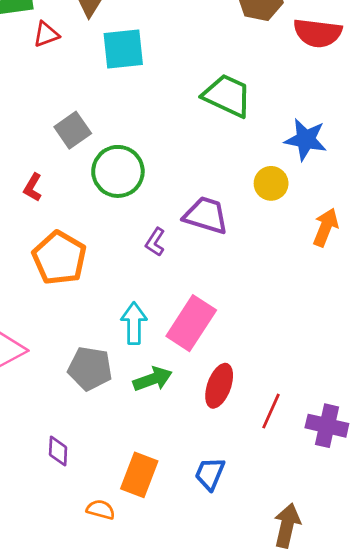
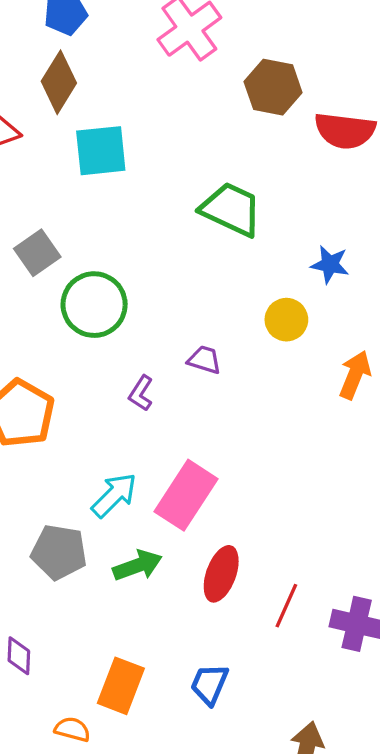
blue star: (306, 139) -> (330, 264), size x0.7
purple trapezoid: (206, 215) -> (204, 360), size x0.6
cyan arrow: (134, 323) -> (114, 495), turned 45

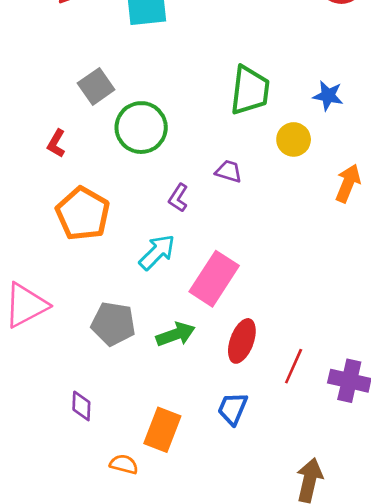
green trapezoid: (231, 209) -> (250, 90), moved, turned 72
cyan arrow: (114, 495) -> (157, 252), moved
blue trapezoid: (209, 684) -> (233, 409), moved

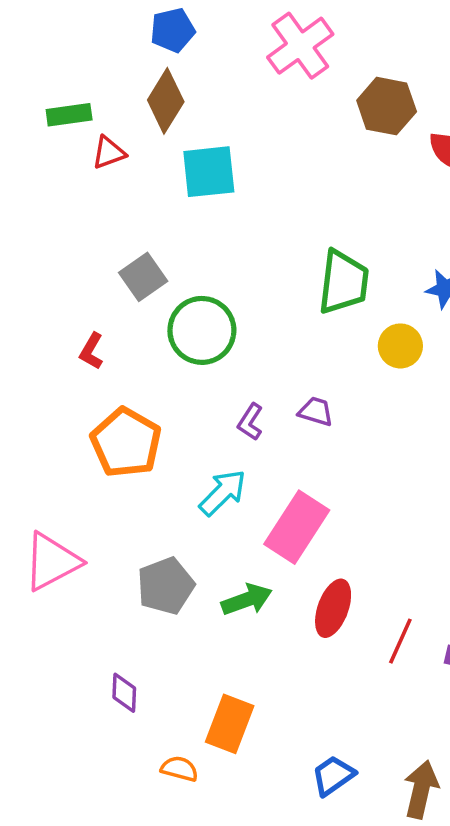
purple trapezoid: (229, 171) -> (316, 412), moved
gray pentagon: (113, 324) -> (166, 586), turned -30
blue trapezoid: (233, 409) -> (333, 776), moved, turned 32

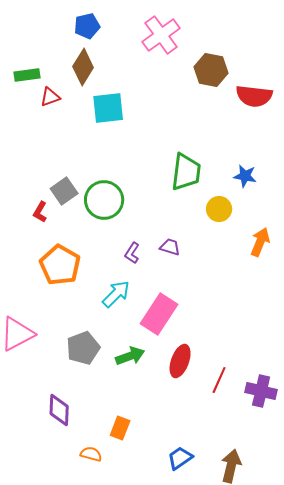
gray square: (143, 277) -> (64, 191), moved
purple diamond: (124, 693) -> (59, 410), size x1.4
orange rectangle: (230, 724) -> (120, 428), size x0.7

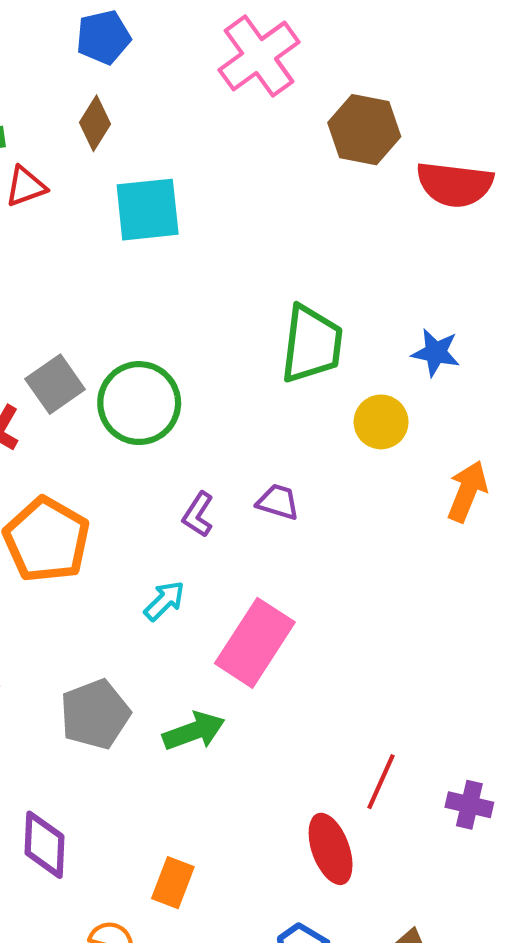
brown diamond: (83, 67) -> (95, 123), size x0.7
cyan arrow: (116, 294) -> (164, 601), size x0.7
red ellipse: (180, 361) -> (331, 849), moved, turned -40
purple cross: (261, 391) -> (469, 805), size x0.7

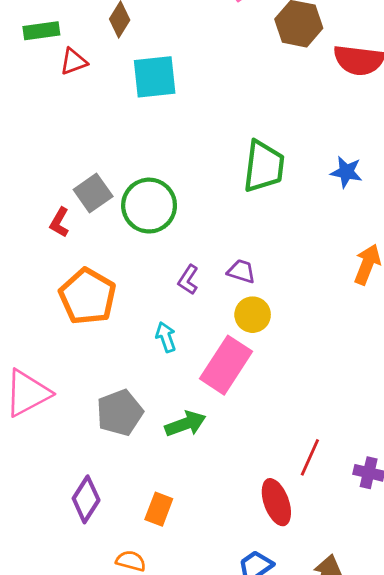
yellow circle: (381, 422) -> (253, 315), moved
cyan arrow: (164, 601) -> (166, 337), turned -64
purple diamond: (45, 845) -> (86, 499), turned 30
orange rectangle: (173, 883) -> (159, 509), moved

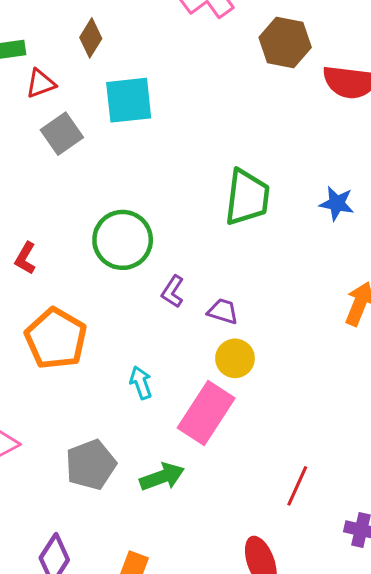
gray square: (93, 193) -> (62, 134), moved
purple L-shape: (188, 280) -> (173, 292), moved
red line: (310, 457) -> (297, 486), moved

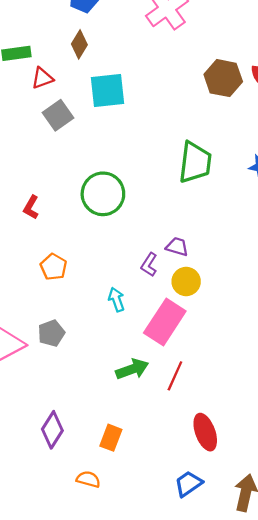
brown hexagon: (285, 42) -> (223, 78), moved
purple L-shape: (173, 292) -> (149, 265), moved
orange pentagon: (56, 339) -> (54, 267), size x0.6
gray pentagon: (91, 465) -> (51, 333), moved, size x0.7
red line: (297, 486) -> (175, 376), moved

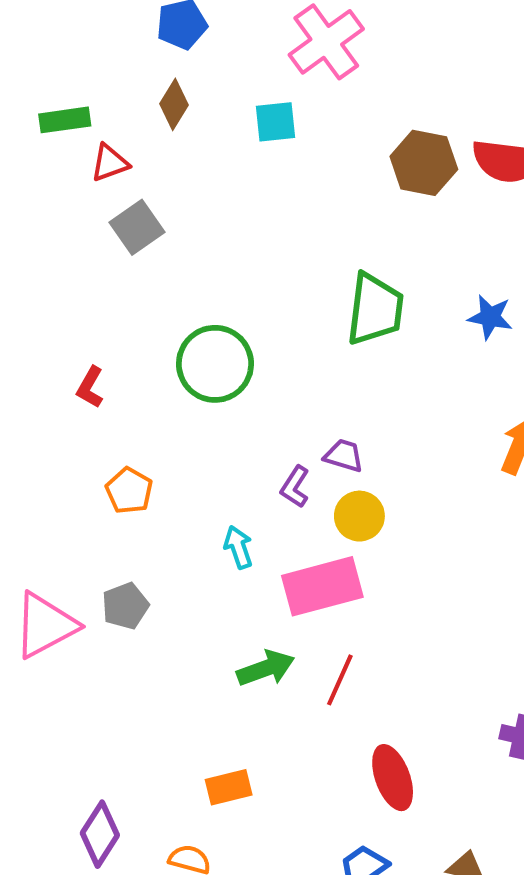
cyan square: (107, 90) -> (275, 122), moved, size x0.7
pink rectangle: (165, 322) -> (322, 586), turned 42
purple diamond: (52, 430) -> (100, 834), moved
orange rectangle: (111, 438) -> (229, 787), turned 55

